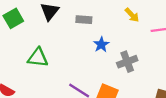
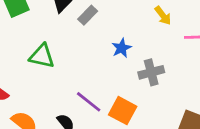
gray rectangle: (84, 20) -> (88, 15), moved, turned -56

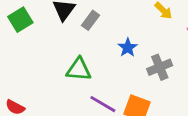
green triangle: (42, 56) -> (79, 69), moved

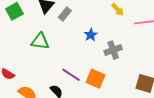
green triangle: (79, 69) -> (40, 41), moved

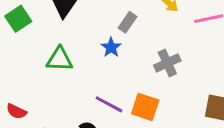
gray rectangle: (65, 14) -> (128, 22), moved
blue star: (91, 35) -> (111, 47), moved

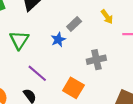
green triangle: (60, 59) -> (19, 40), turned 48
purple line: (109, 104) -> (37, 73), moved

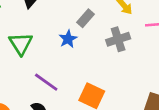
gray cross: (96, 60) -> (118, 39), moved

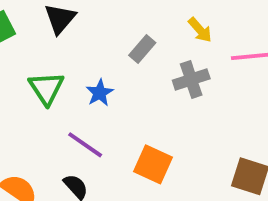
blue star: (68, 39) -> (100, 93), moved

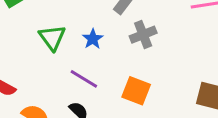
gray cross: (191, 80) -> (143, 35), moved

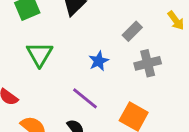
green triangle: (52, 38) -> (40, 54), moved

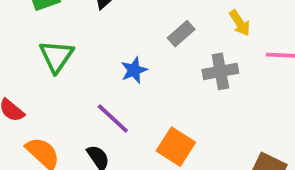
gray cross: (148, 63) -> (220, 71), moved

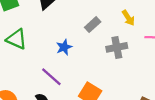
green triangle: (56, 56) -> (17, 39), turned -40

